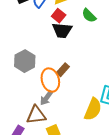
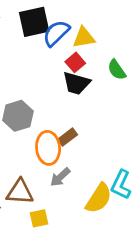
gray arrow: (46, 98) -> (60, 177), moved

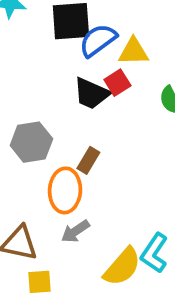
black trapezoid: (76, 83) -> (91, 94), moved
brown rectangle: (68, 137) -> (88, 160), moved, turned -30

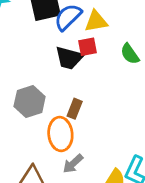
red square: (117, 83) -> (88, 47), turned 30

